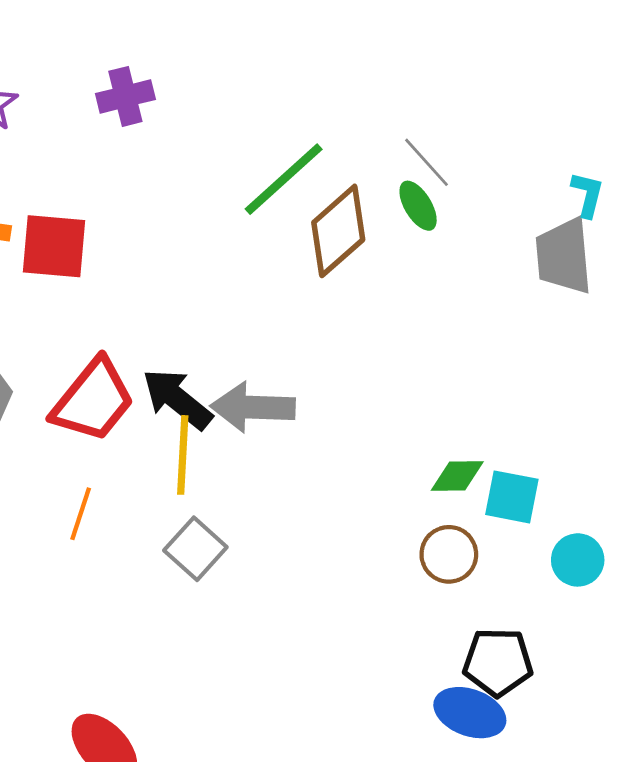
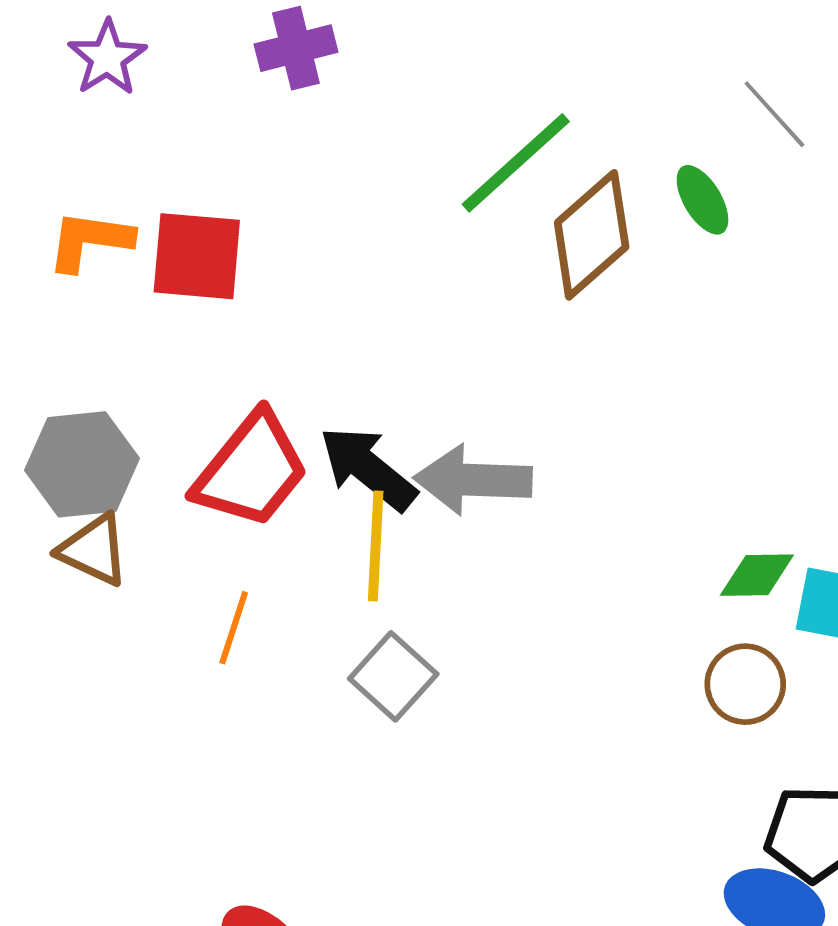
gray line: (426, 162) -> (774, 114), moved

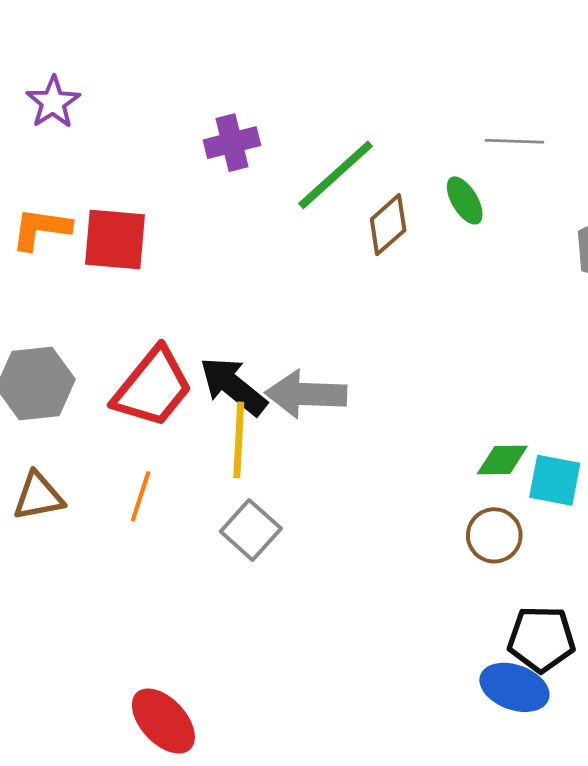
purple cross: (296, 48) -> (232, 143), moved
gray line: (774, 114) -> (514, 141), turned -46
brown diamond: (592, 235) -> (388, 225), size x0.7
brown triangle: (94, 550) -> (38, 496), moved, turned -36

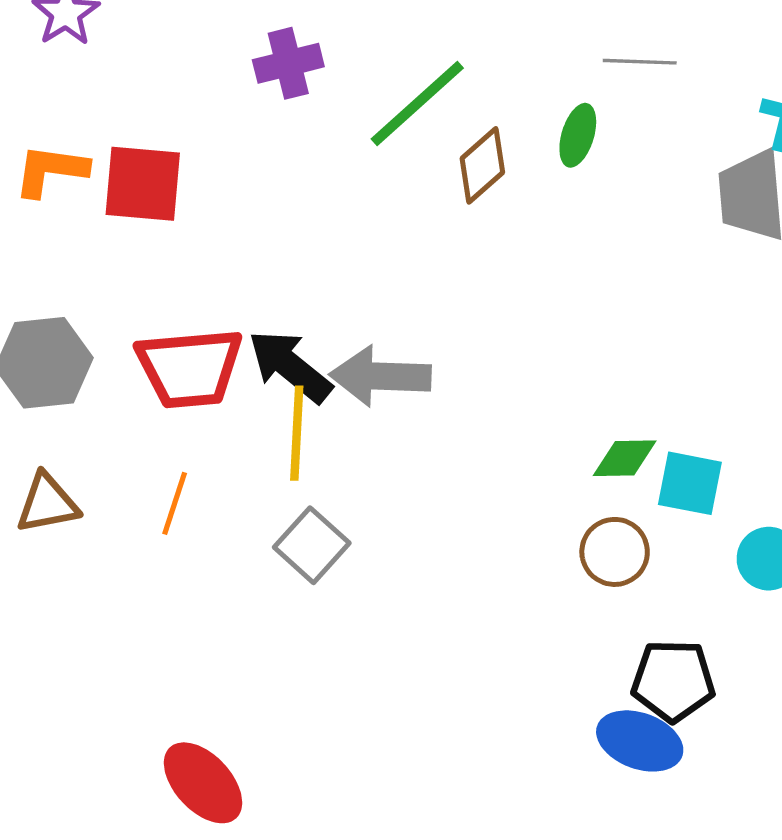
green ellipse: (465, 200) -> (578, 135), turned 48
red trapezoid: (153, 387) -> (190, 368), turned 46

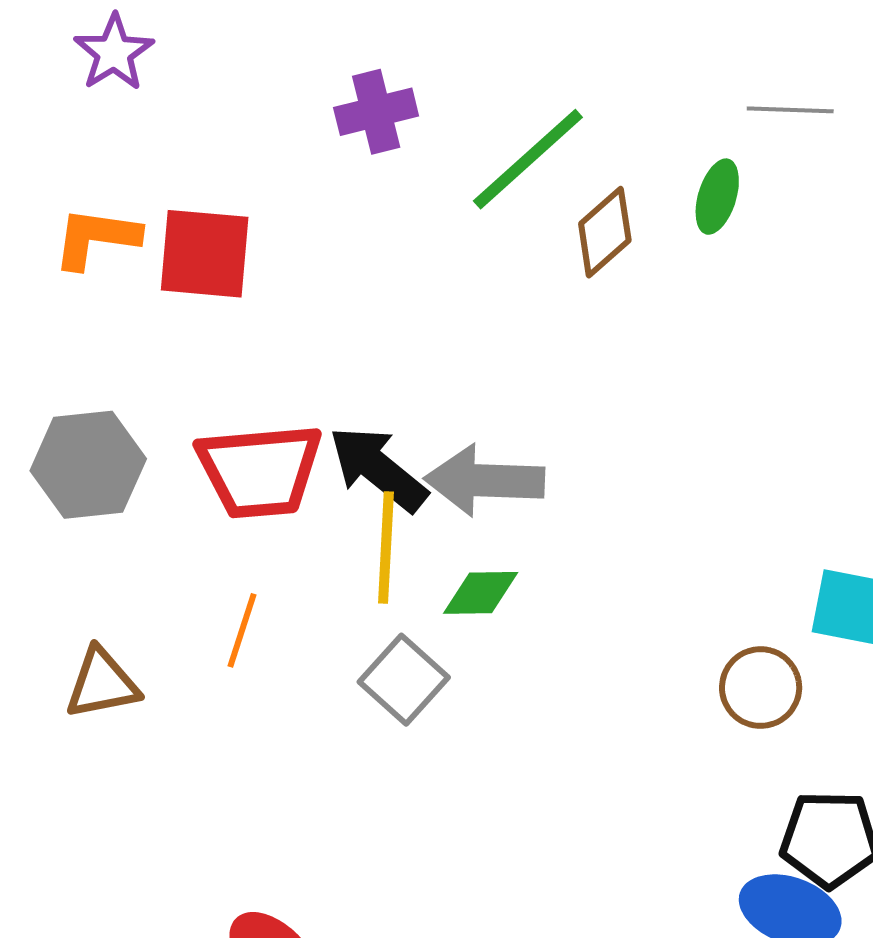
green diamond: (625, 458) -> (481, 593), moved
brown triangle: (47, 503) -> (102, 684), moved

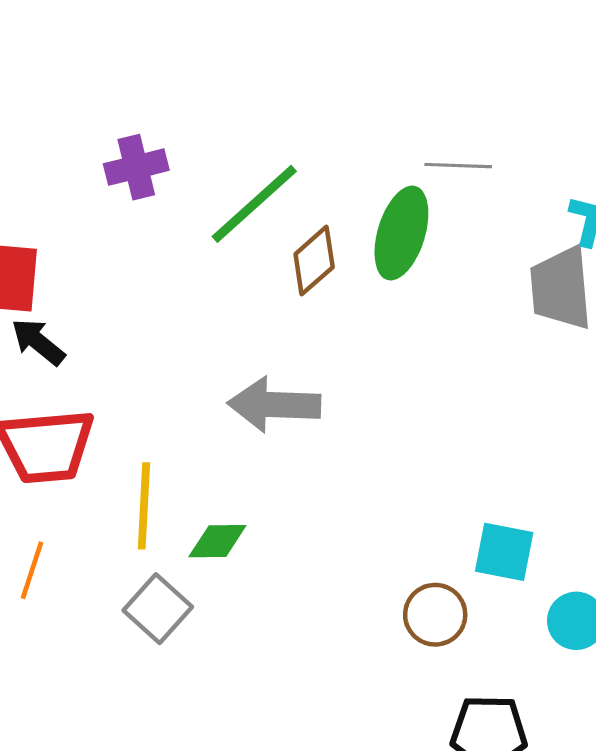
green ellipse: (717, 197) -> (401, 233), size x1.6
black arrow: (378, 469) -> (38, 342), moved, size x0.7
gray arrow: (485, 480) -> (274, 405), moved

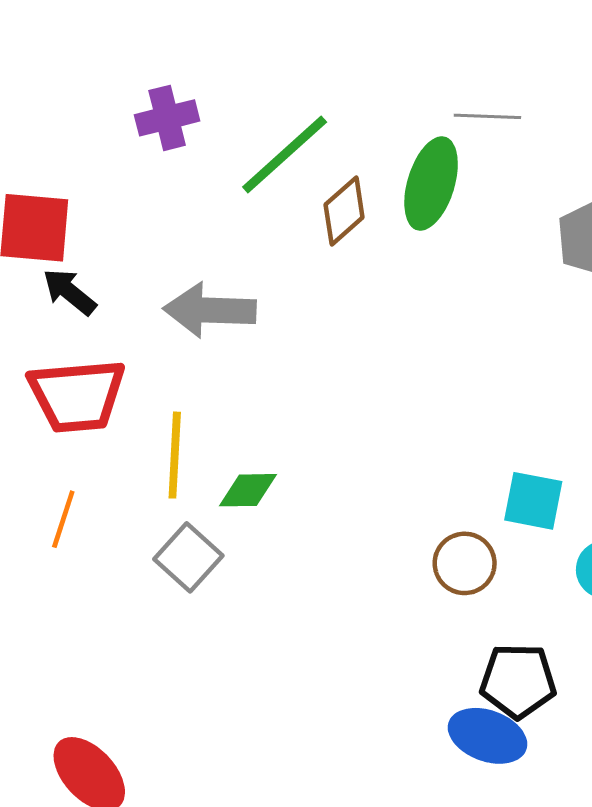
gray arrow: (274, 405) -> (210, 310), moved

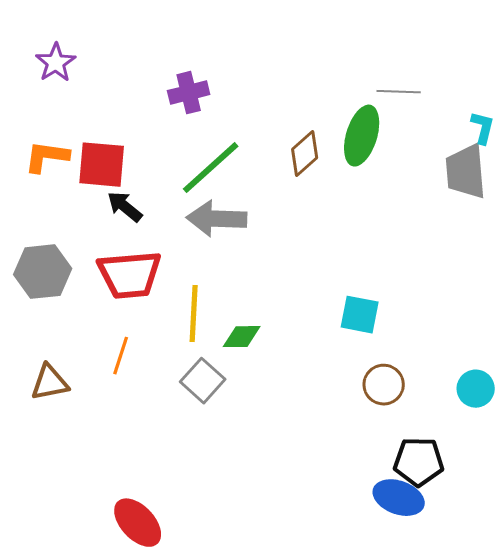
green line: (285, 155) -> (211, 168), moved
cyan square: (533, 501) -> (360, 315), moved

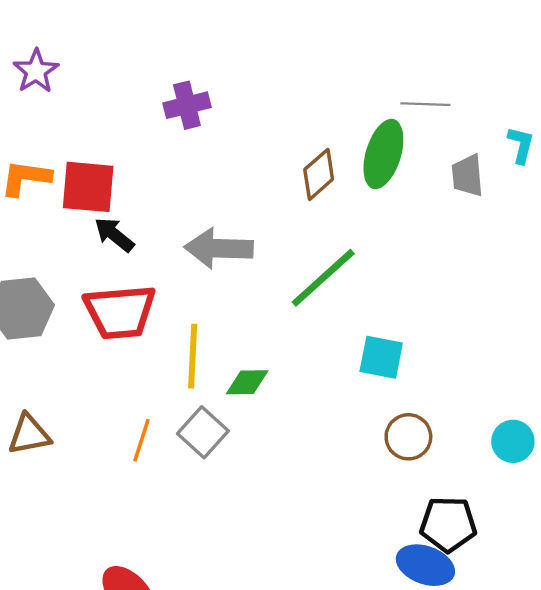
green line: (211, 168) -> (323, 278), moved
gray trapezoid: (466, 172) -> (467, 176), moved, size x0.7
orange line: (121, 356) -> (142, 440), moved

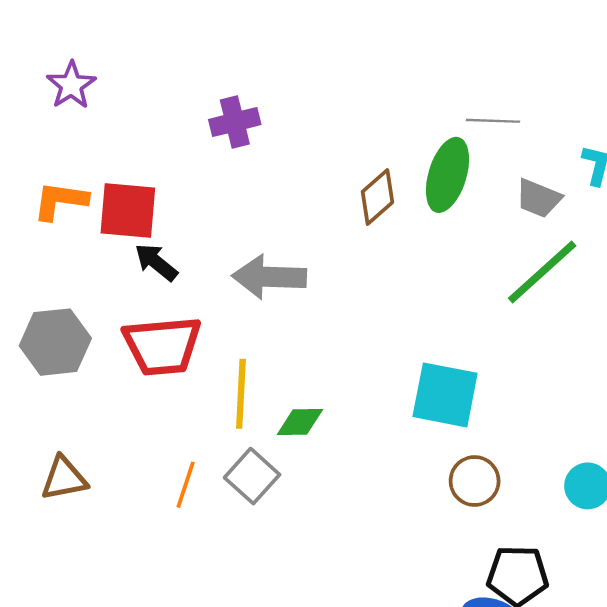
gray trapezoid: (467, 176) -> (538, 198), turned -63
green line: (323, 278) -> (542, 272), moved
cyan square: (381, 357) -> (445, 395), size x1.4

